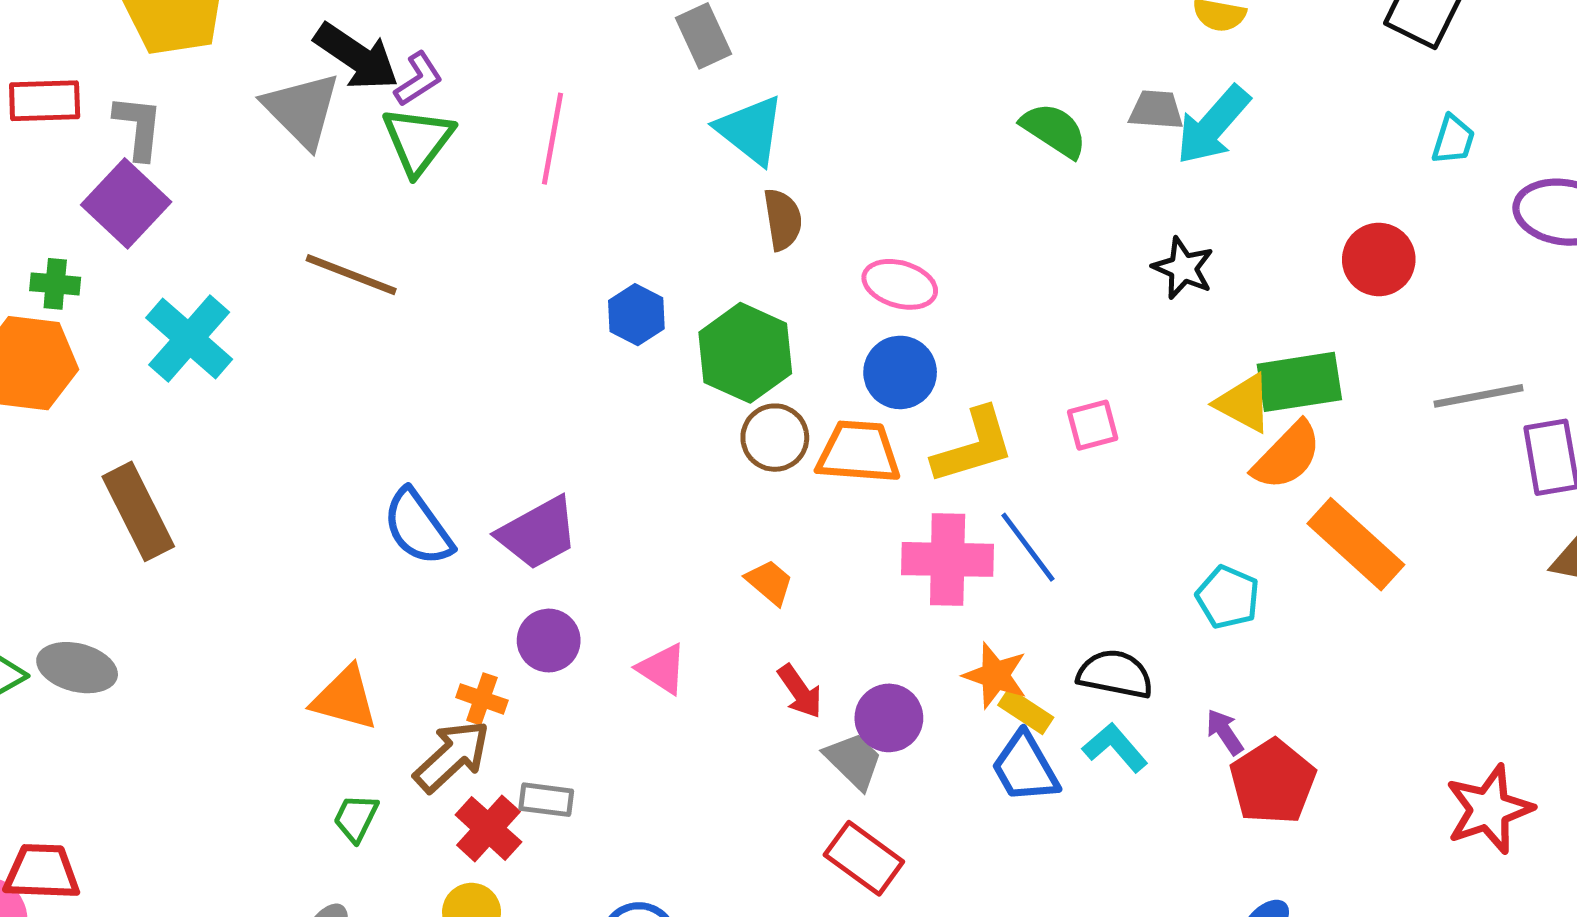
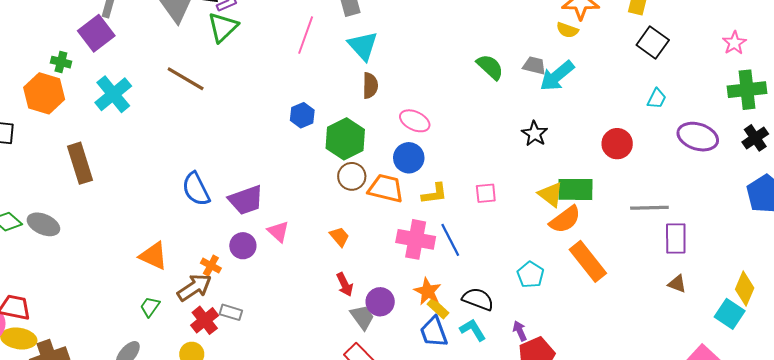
pink line: (552, 139) -> (306, 35), moved
yellow L-shape: (973, 446) -> (434, 194), size x0.7
pink triangle: (662, 669) -> (278, 232), moved

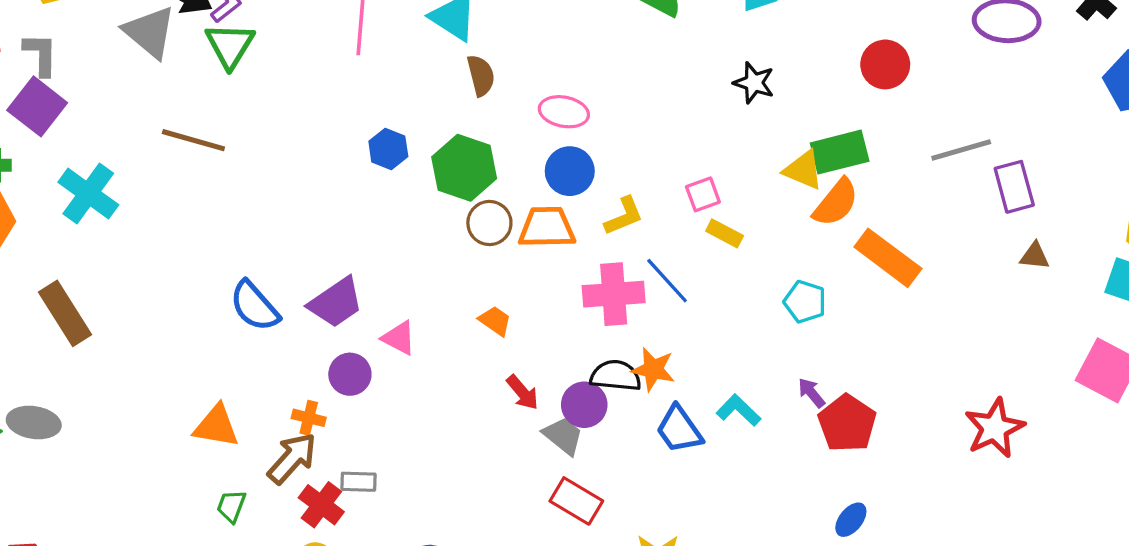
black semicircle: (478, 299) -> (616, 376), moved
yellow rectangle: (438, 308) -> (725, 233), moved

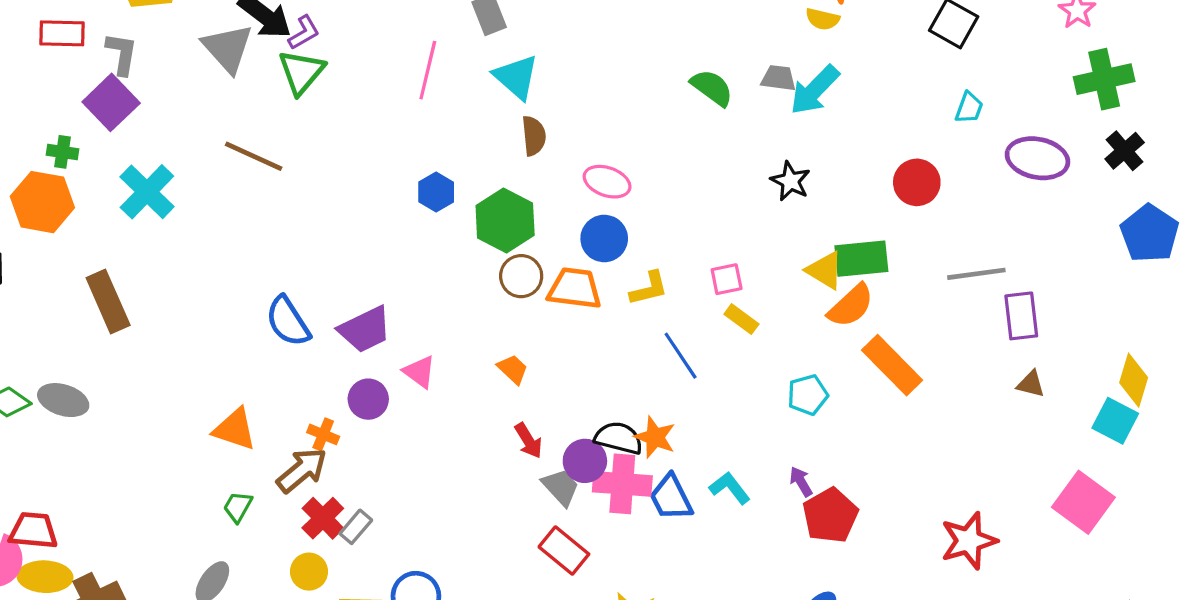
pink cross: (614, 294) -> (622, 484), moved
cyan pentagon: (805, 302) -> (808, 395), turned 30
gray rectangle: (358, 482) -> (356, 527), moved, turned -60

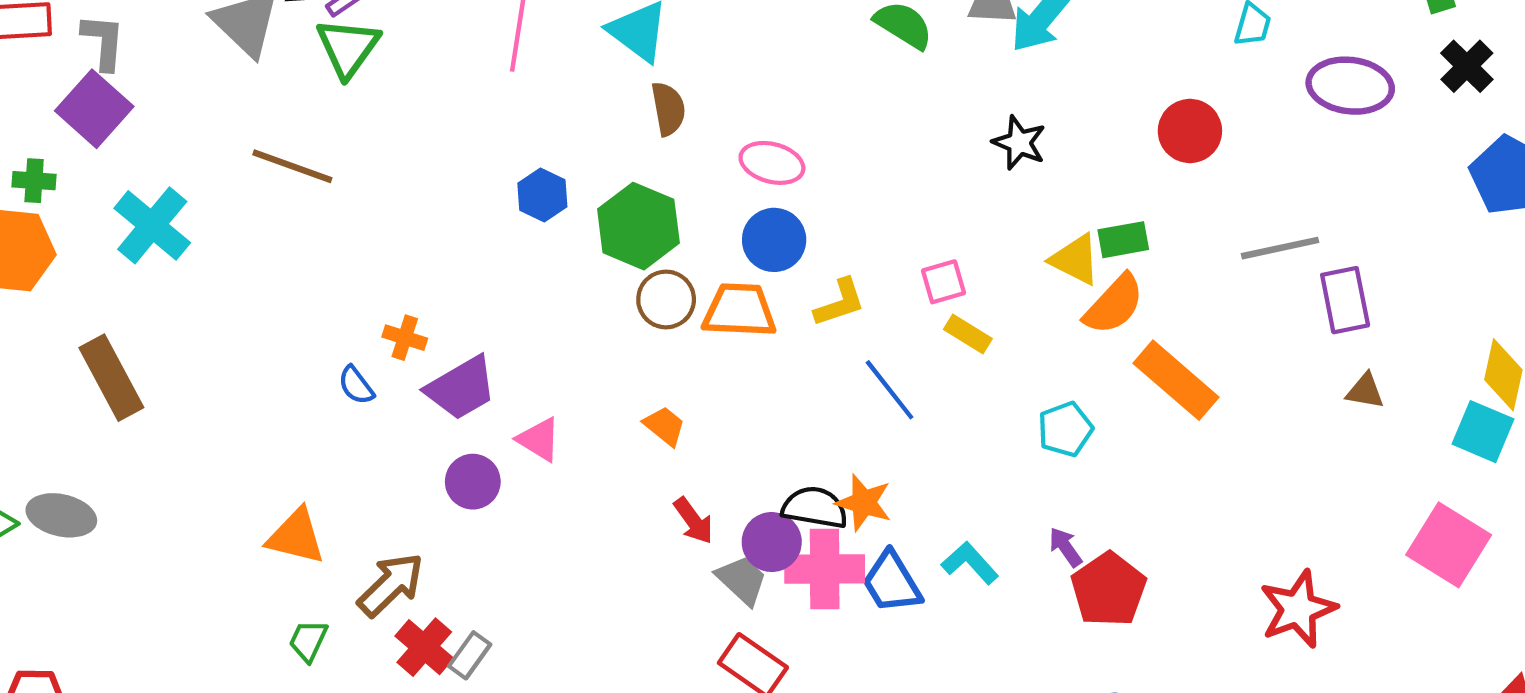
green rectangle: (861, 259) -> (1123, 240), size x0.7
blue semicircle: (288, 321) -> (356, 385), size x0.6
orange cross: (323, 434) -> (405, 338), moved

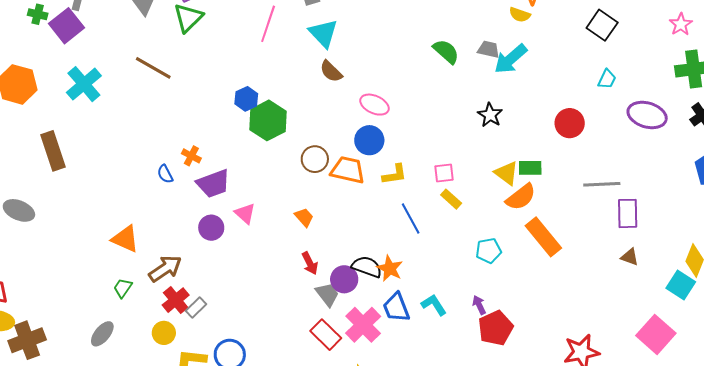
brown semicircle: (668, 109) -> (331, 71), turned 135
green cross: (34, 181) -> (38, 14), moved
blue hexagon: (542, 195) -> (246, 99), moved
green hexagon: (638, 226) -> (268, 120), moved
pink cross: (825, 569) -> (363, 325), moved, turned 36

